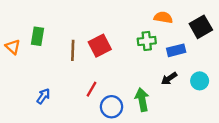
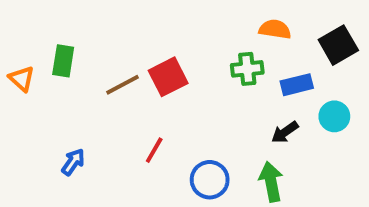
brown line: (73, 50) -> (123, 85), turned 60
cyan circle: (200, 81) -> (334, 116), moved
green arrow: (142, 100) -> (271, 182), moved
blue circle: (111, 107) -> (210, 180), moved

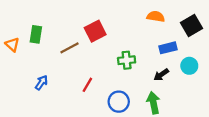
green cross: (247, 69) -> (127, 60), moved
red square: (168, 77) -> (95, 31), moved
blue arrow: (73, 162) -> (41, 83), moved

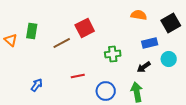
blue arrow: (41, 83) -> (37, 85), moved
red line: (87, 85) -> (78, 76), turned 48

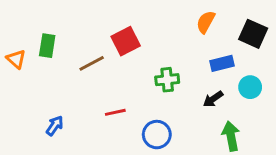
orange semicircle: (139, 15) -> (206, 22), turned -70
black square: (171, 23) -> (253, 34), turned -36
green arrow: (137, 92) -> (231, 136), moved

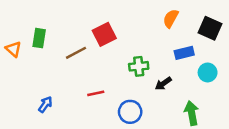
black arrow: (213, 99) -> (163, 84), moved

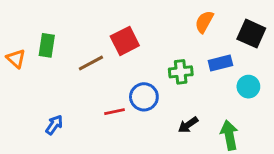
green cross: (139, 66) -> (181, 72), moved
black arrow: (163, 84) -> (188, 125), moved
blue circle: (130, 112) -> (144, 97), moved

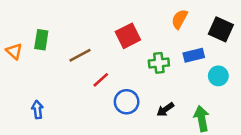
red square: (125, 41) -> (128, 36), moved
blue circle: (144, 97) -> (127, 102), moved
red line: (114, 112) -> (101, 80), moved, turned -30
blue arrow: (54, 125) -> (37, 109), moved, turned -42

